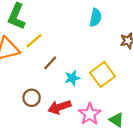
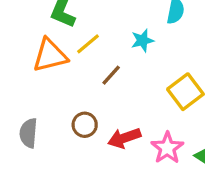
cyan star: (72, 78) -> (143, 40), moved

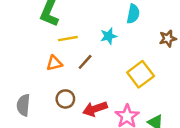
yellow line: (88, 44) -> (68, 39), turned 30
orange triangle: (50, 55) -> (54, 63), moved, size x0.6

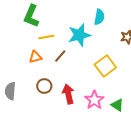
cyan star: (109, 36) -> (79, 35), size x1.6
red arrow: (95, 109) -> (68, 94), turned 96

